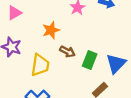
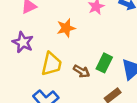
brown arrow: (67, 52) -> (81, 71), moved

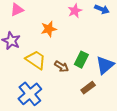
yellow trapezoid: (52, 64) -> (36, 60), turned -70

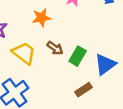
brown arrow: (62, 66) -> (55, 48), moved

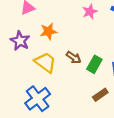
orange star: (41, 18) -> (48, 31), moved

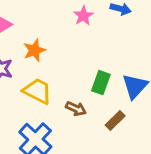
brown arrow: (74, 57) -> (76, 109), moved

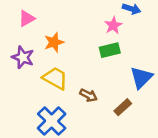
pink star: (83, 16) -> (113, 25), moved
green rectangle: (101, 83) -> (110, 50), moved, turned 54

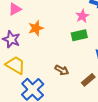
yellow trapezoid: (55, 78) -> (15, 65), moved

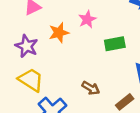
pink star: (82, 16) -> (87, 19), moved

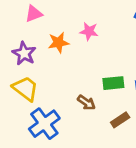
pink star: (87, 19) -> (89, 31), turned 30
green rectangle: (115, 44) -> (113, 83), moved

